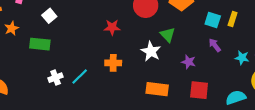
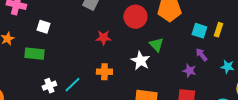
white square: (49, 16) -> (43, 27), turned -32
purple star: (189, 62) -> (189, 71), moved

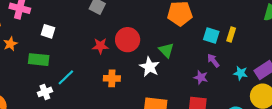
red circle: (135, 17) -> (128, 40), moved
red star: (103, 38) -> (100, 46), moved
cyan line: (72, 85) -> (66, 77), moved
white cross: (49, 86) -> (45, 92), moved

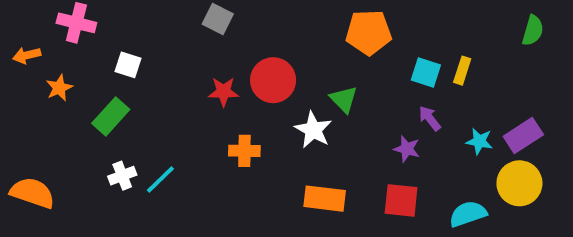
green rectangle: (39, 60) -> (111, 116), turned -54
cyan line: (66, 77) -> (160, 179), moved

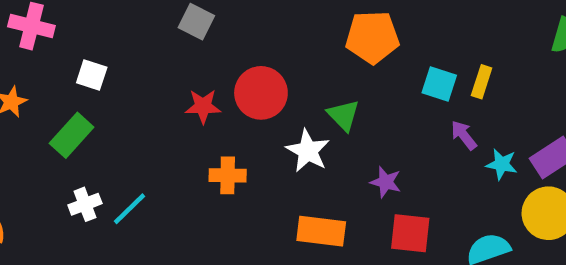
purple arrow: (430, 118) -> (464, 135), moved
purple star: (407, 149) -> (386, 182), moved

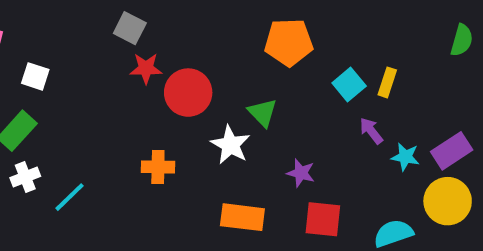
cyan square: (439, 84) -> (349, 84), turned 32
red star: (203, 106) -> (146, 68), moved
white cross: (85, 204) -> (25, 177), moved

